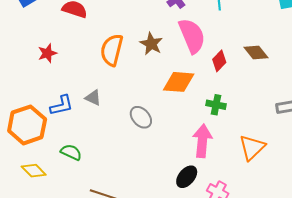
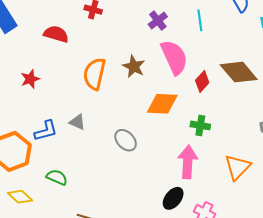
brown diamond: (256, 52) -> (239, 72), size x1.5

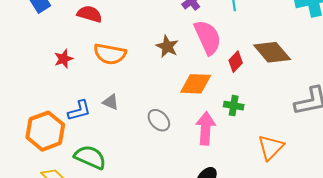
orange semicircle: (94, 74) -> (110, 54), moved, turned -92
pink arrow: (188, 162) -> (206, 128), moved
green semicircle: (57, 177) -> (90, 157), size x1.5

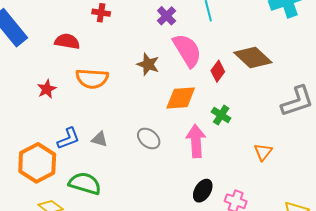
gray triangle: (111, 102) -> (100, 139), moved
green cross: (234, 106) -> (221, 115), turned 30
orange triangle: (271, 147) -> (263, 152), size x0.7

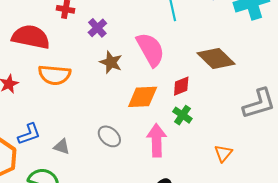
purple cross: (167, 16) -> (97, 28), moved
red semicircle: (67, 41) -> (31, 37), size x1.5
red diamond: (218, 71) -> (181, 86), moved, turned 30
gray triangle: (100, 139) -> (62, 147), moved

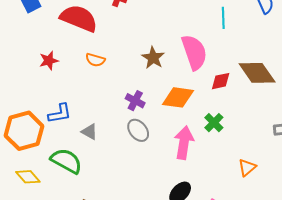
purple cross: (97, 28) -> (135, 101), moved, turned -30
orange semicircle: (54, 75) -> (95, 60), size x0.6
red diamond: (181, 86) -> (221, 81), moved

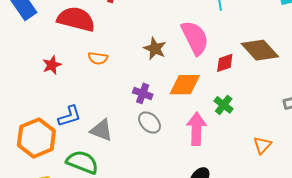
gray triangle: (89, 132) -> (101, 130), size x1.4

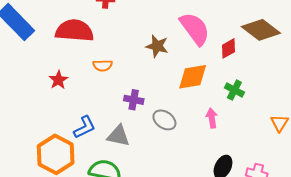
purple cross: (143, 93) -> (134, 100), moved
pink arrow: (196, 129) -> (212, 118), size x0.6

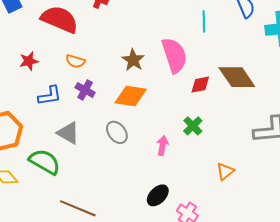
orange diamond: (193, 77) -> (131, 96), moved
purple cross: (134, 100) -> (85, 90), moved
blue L-shape: (85, 127) -> (50, 96), moved

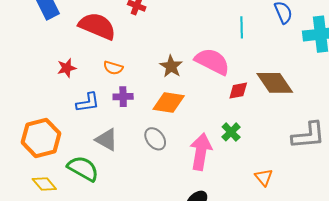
pink semicircle: (174, 55) -> (212, 61), turned -45
purple cross: (85, 90) -> (123, 97), turned -30
pink arrow: (162, 145) -> (201, 152), size x1.8
orange triangle: (225, 171) -> (264, 177), turned -30

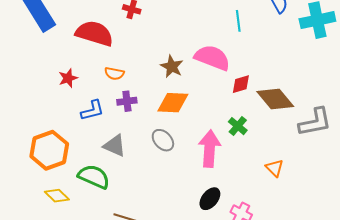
brown diamond: (275, 83) -> (275, 99), moved

